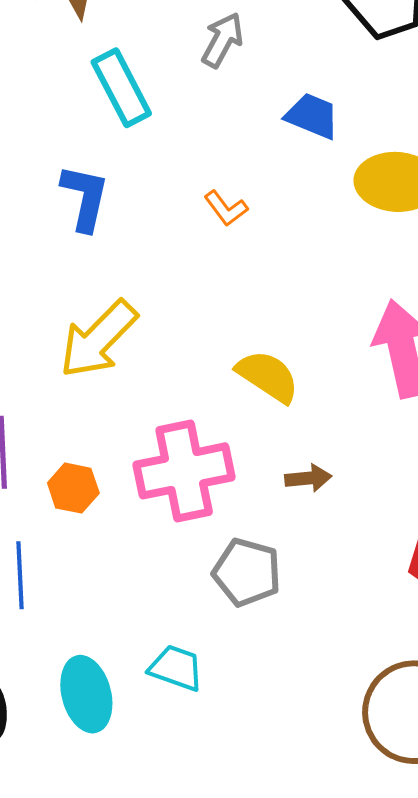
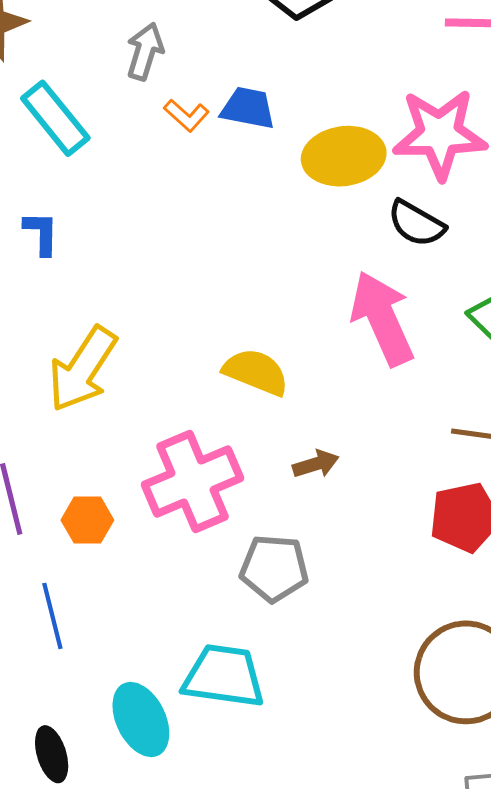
blue L-shape: (85, 198) -> (41, 233), size x0.7
orange L-shape: (226, 208) -> (186, 115), moved
cyan trapezoid: (176, 668) -> (224, 676), size x1.5

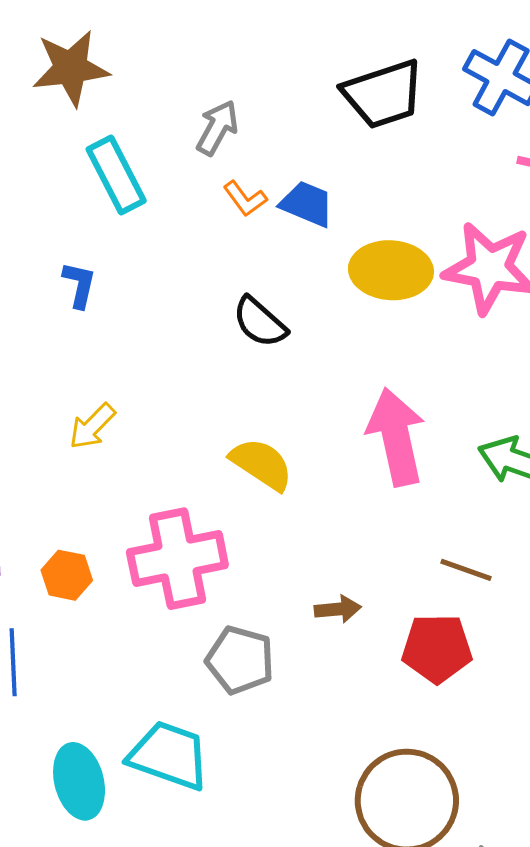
black semicircle: (416, 223) -> (260, 322), moved
yellow arrow: (82, 369) -> (92, 426), size x0.6
brown arrow: (316, 464) -> (338, 609), moved

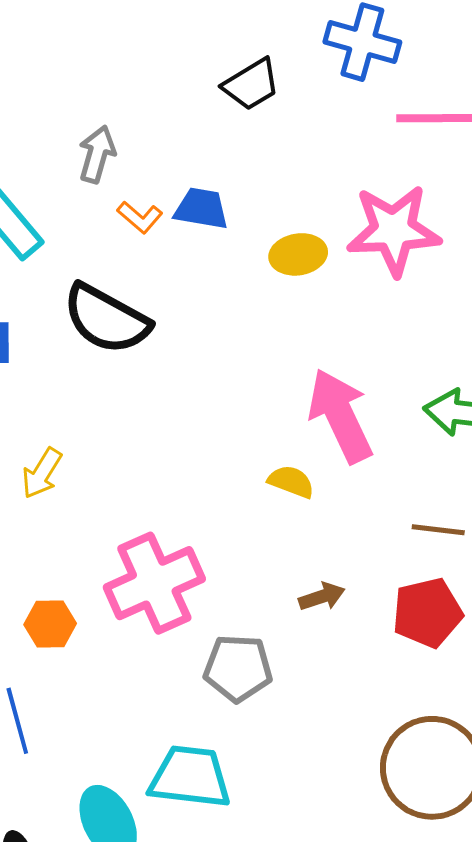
black trapezoid: (383, 94) -> (251, 84), size x0.7
yellow ellipse: (391, 270) -> (298, 254), size x0.7
black semicircle: (260, 322) -> (106, 319), moved, size x1.5
yellow semicircle: (262, 464) -> (291, 482), moved, size x0.7

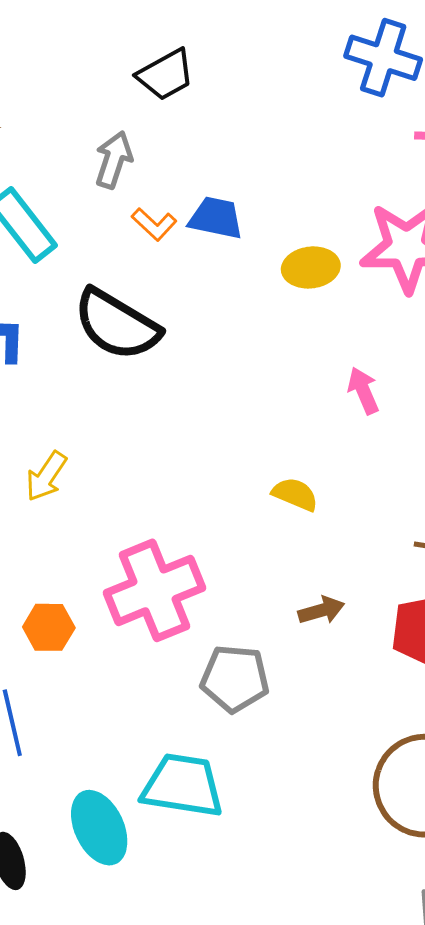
black trapezoid: (251, 84) -> (166, 75), moved
pink arrow: (340, 416) -> (363, 391), moved, size x0.5

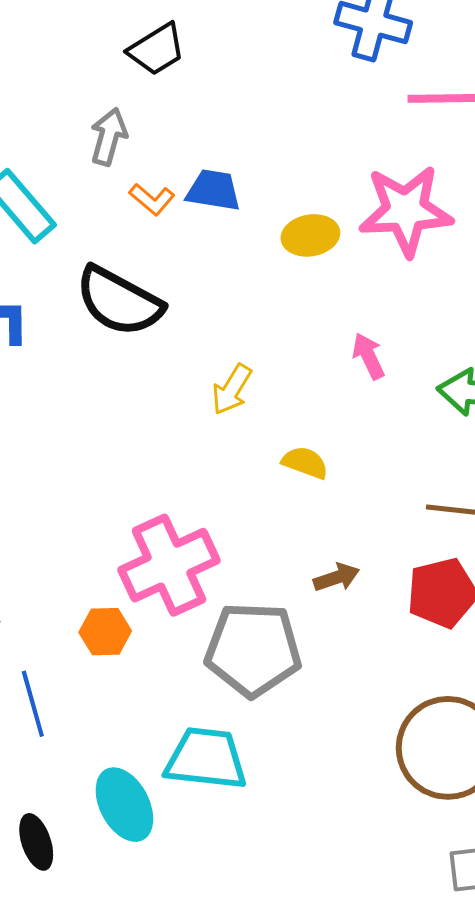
yellow arrow: (46, 476) -> (232, 389), moved
orange hexagon: (49, 627) -> (105, 632), moved
gray pentagon: (235, 679) -> (253, 650), size x1.4

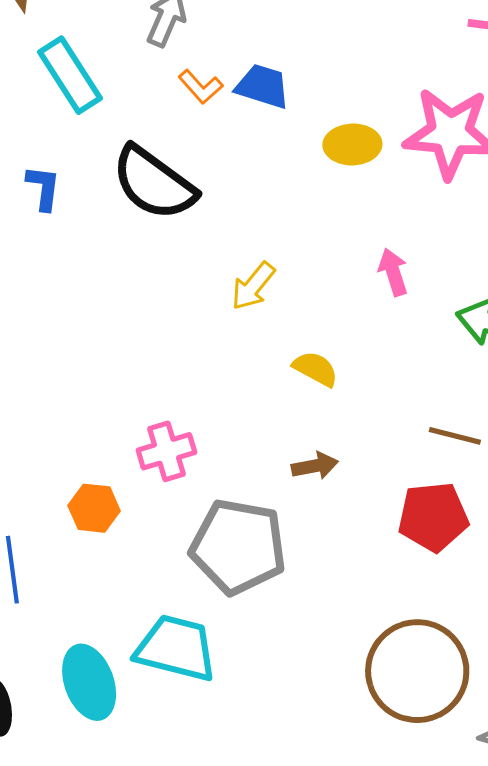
pink cross: (169, 565) -> (166, 451), size x0.6
brown arrow: (337, 577) -> (315, 466), moved

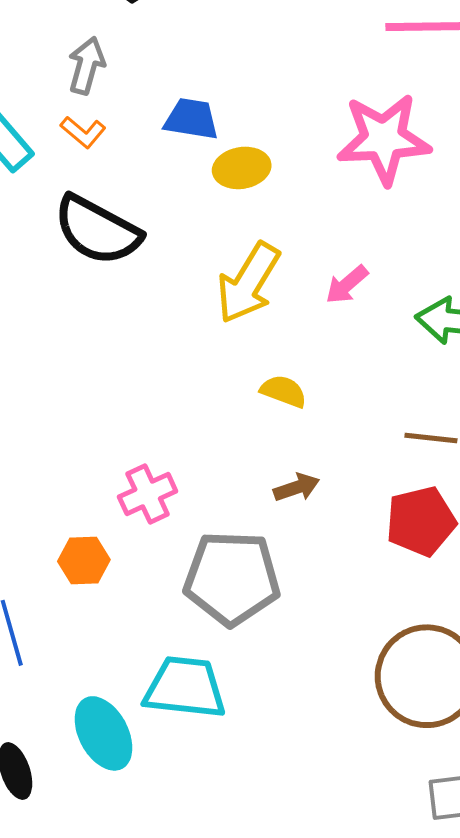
orange L-shape: (201, 87) -> (83, 132), moved
yellow ellipse: (352, 144) -> (242, 168), moved
pink arrow: (393, 272) -> (347, 285), turned -105
yellow arrow: (253, 286) -> (248, 283), moved, size x1.6

